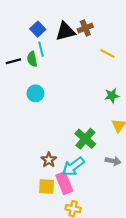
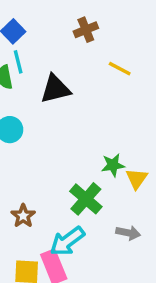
black triangle: (65, 31) -> (55, 89), moved
green star: (112, 96) -> (113, 165), moved
brown star: (49, 160) -> (23, 216), moved

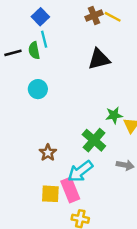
yellow line: (120, 69) -> (113, 17), moved
black triangle: (55, 89) -> (99, 59), moved

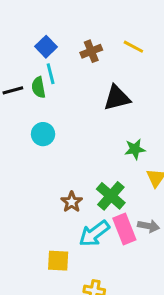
brown cross: (94, 16) -> (91, 51), moved
green star: (114, 115) -> (135, 149), moved
brown star: (48, 153) -> (72, 202), moved
pink rectangle: (70, 190) -> (124, 229), moved

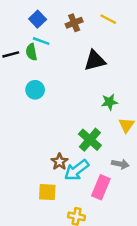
cyan line: (51, 74) -> (41, 41), turned -56
brown star: (72, 202) -> (59, 162), moved
pink rectangle: (124, 229) -> (101, 187), moved, turned 45

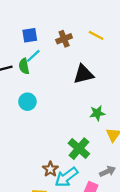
blue square: (38, 19) -> (30, 35), turned 35
cyan line: (41, 41) -> (33, 56), turned -63
gray arrow: (120, 164) -> (108, 171), turned -35

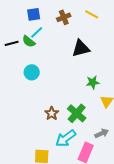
green semicircle: (24, 66) -> (29, 41), turned -40
brown star: (50, 169) -> (52, 113), moved

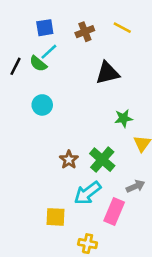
black line: (12, 43) -> (16, 66), turned -48

